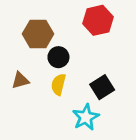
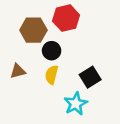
red hexagon: (98, 20) -> (66, 18), moved

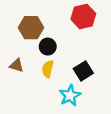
red hexagon: (66, 18) -> (83, 16), moved
brown triangle: (18, 71) -> (17, 65), turned 32

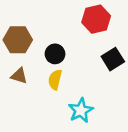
brown hexagon: (31, 28) -> (18, 40), moved
black square: (83, 71) -> (113, 59), moved

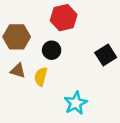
red hexagon: (96, 19) -> (64, 18), moved
yellow semicircle: (55, 80) -> (41, 77), moved

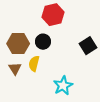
brown hexagon: (17, 37) -> (18, 44), moved
brown triangle: (18, 71) -> (15, 69), moved, turned 40

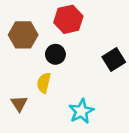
brown hexagon: (18, 44) -> (23, 35), moved
brown triangle: (15, 69) -> (19, 103), moved

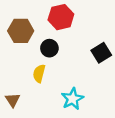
brown triangle: (19, 103) -> (13, 100), moved

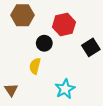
red hexagon: (61, 17) -> (64, 25), moved
brown hexagon: (21, 31) -> (22, 15), moved

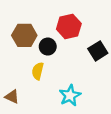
brown hexagon: (22, 15) -> (24, 35), moved
brown triangle: (11, 90) -> (12, 97), turned -32

